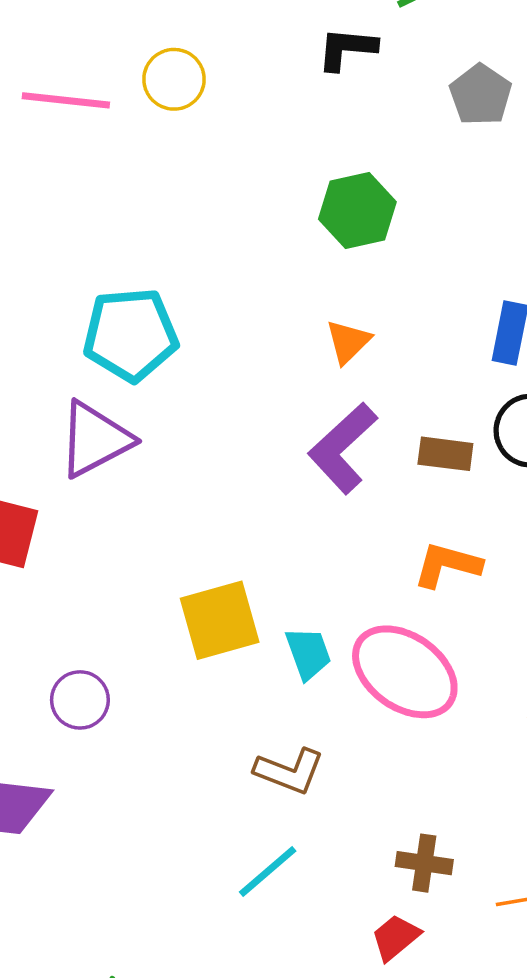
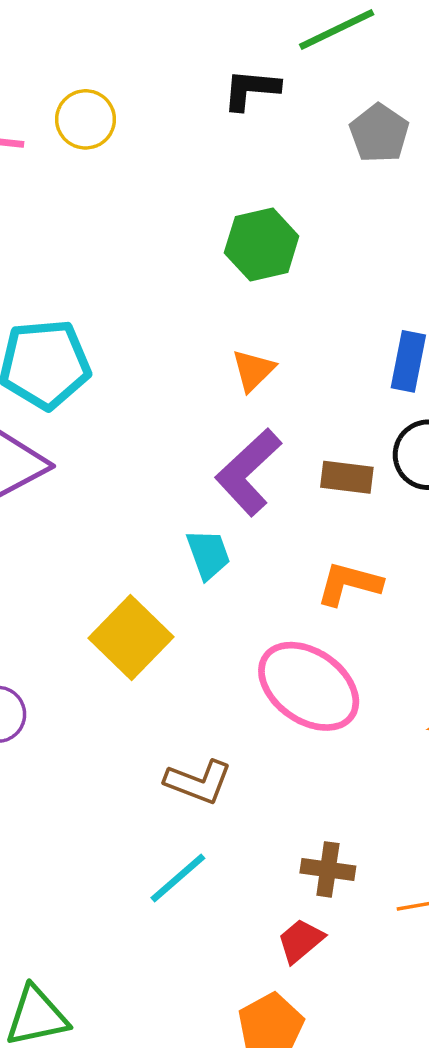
yellow square: (220, 620) -> (131, 638), turned -30
cyan trapezoid: (308, 653) -> (208, 554), moved

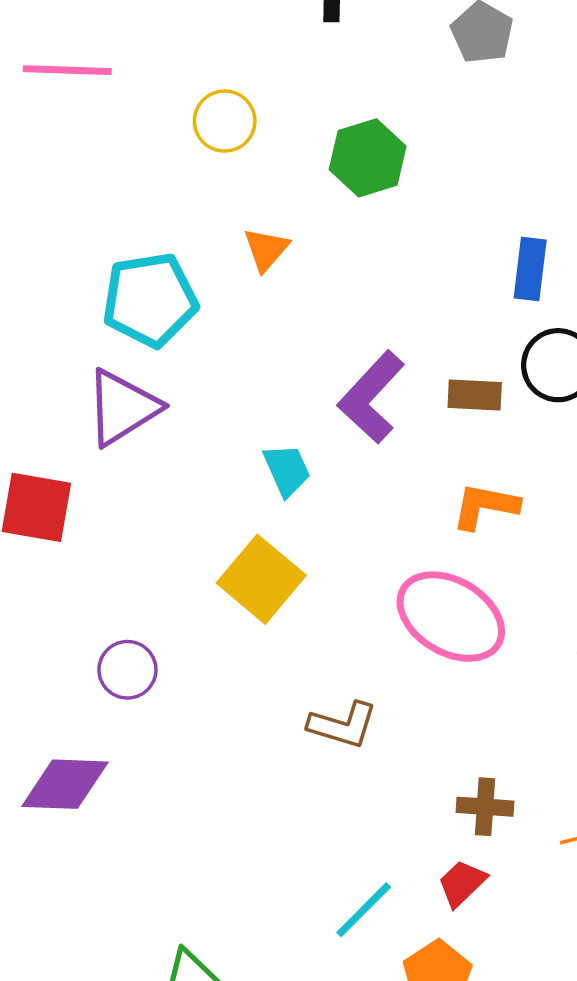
yellow circle: (86, 119) -> (225, 121), moved
orange triangle: (253, 370) -> (266, 249), moved
cyan trapezoid: (208, 554) -> (287, 470), moved
cyan line: (178, 878) -> (364, 910), moved

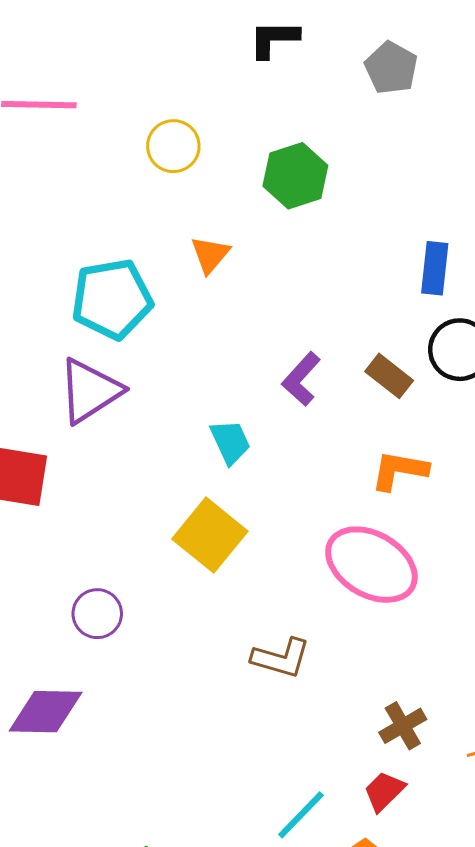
brown rectangle: (475, 395) -> (389, 376), turned 36
purple L-shape: (371, 397) -> (301, 379), size x0.7
brown cross: (485, 807) -> (403, 726), turned -33

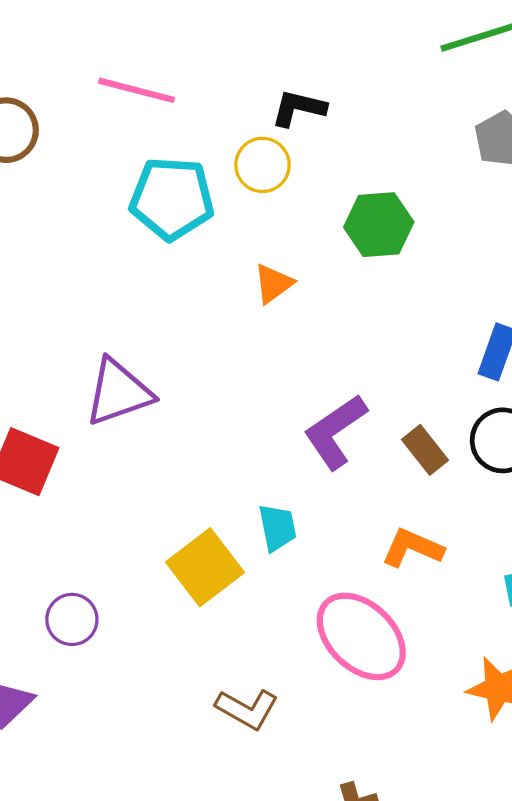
black L-shape: (274, 39) -> (298, 108), moved
cyan pentagon: (112, 299) -> (172, 198), moved
purple L-shape: (301, 379) -> (335, 432), size x1.4
cyan trapezoid: (230, 442) -> (277, 528), moved

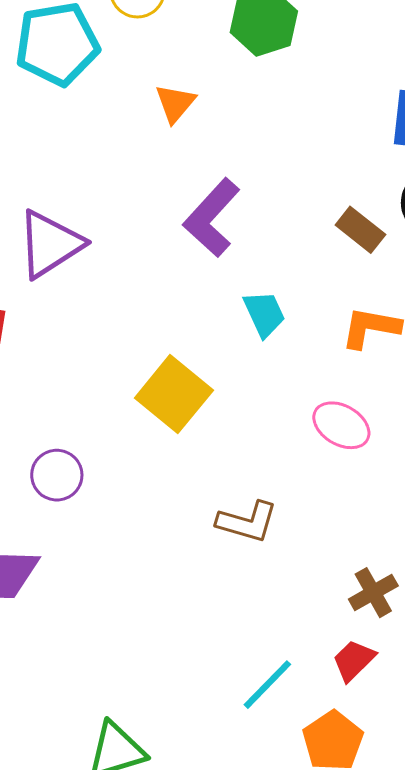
purple L-shape: (335, 432) -> (212, 218), moved
cyan trapezoid: (277, 528) -> (264, 314), moved
pink ellipse: (361, 636) -> (341, 425), size x0.6

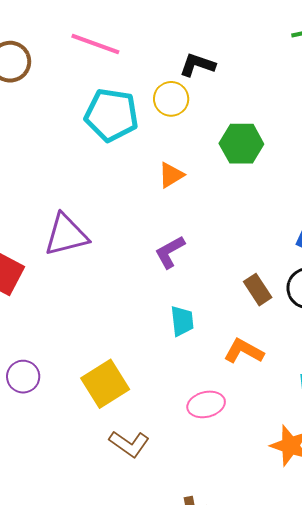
purple L-shape: (212, 218) -> (170, 252), size x0.7
yellow square: (174, 394) -> (105, 384), moved
pink ellipse: (341, 425) -> (206, 404), turned -63

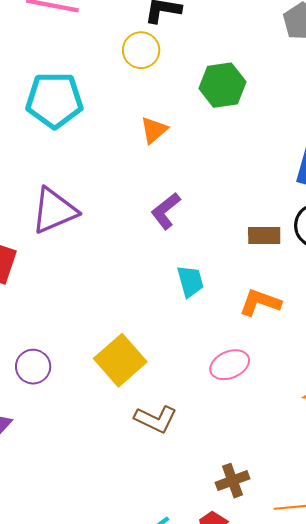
cyan pentagon: (111, 115) -> (54, 100), moved
brown rectangle: (258, 290) -> (264, 235), turned -48

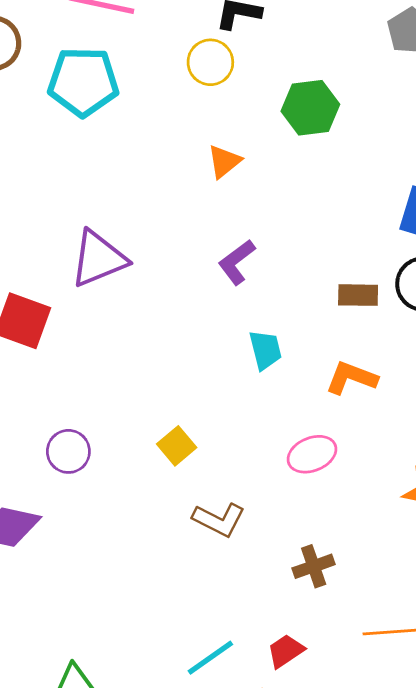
cyan pentagon: (54, 100) -> (83, 82), moved
yellow square: (120, 360) -> (177, 446), size x0.6
brown cross: (232, 481) -> (314, 566), moved

